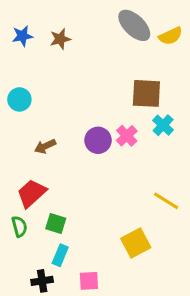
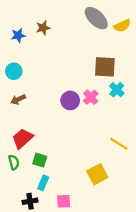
blue star: (22, 36) -> (18, 35), moved
brown arrow: (45, 146) -> (18, 99), moved

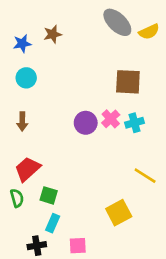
cyan circle: (14, 71) -> (26, 78), moved
cyan cross: (117, 90) -> (135, 123), moved, turned 32
brown arrow: (18, 99) -> (22, 121), turned -64

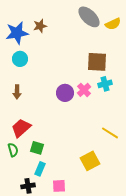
blue star: (22, 43) -> (17, 33), size x1.6
cyan cross: (135, 123) -> (105, 84), moved

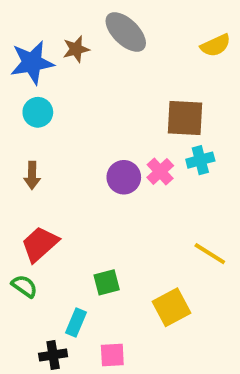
gray ellipse: (89, 17) -> (126, 32), moved
green square: (37, 148) -> (107, 282), moved, turned -32
green semicircle: (13, 150) -> (24, 286), turned -40

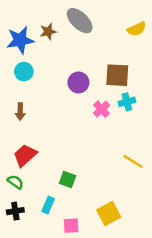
purple circle: (124, 177) -> (78, 82), moved
green square: (107, 282) -> (68, 180), turned 35
yellow square: (172, 307) -> (109, 214), moved
black cross: (53, 355) -> (15, 211), moved

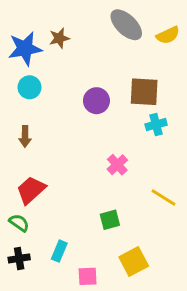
gray ellipse: (80, 21) -> (126, 25), moved
pink cross: (101, 109) -> (117, 165), moved
green square: (68, 180) -> (110, 220), moved, turned -35

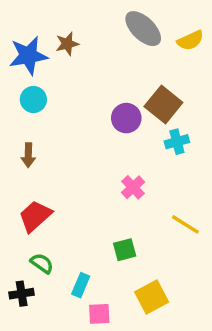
brown square: (144, 92) -> (163, 105), turned 36
purple circle: (96, 101) -> (126, 118), moved
green semicircle: (19, 223) -> (42, 263), moved
cyan rectangle: (59, 251) -> (81, 285), moved

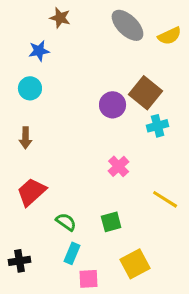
brown star: (67, 44) -> (60, 18), moved, turned 30
blue star: (28, 56) -> (39, 51), moved, size x0.6
green semicircle: (42, 263) -> (66, 222), moved

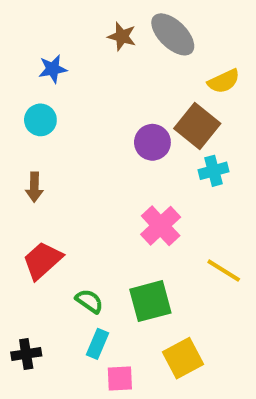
brown star: (60, 18) -> (122, 36), moved
yellow semicircle: (170, 36) -> (224, 81), moved
pink cross: (119, 166) -> (161, 226), size x1.4
green square: (111, 222) -> (150, 301), size x1.5

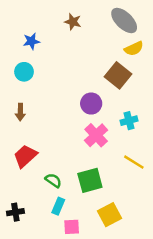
gray ellipse: (173, 34) -> (124, 20), moved
purple circle: (152, 142) -> (91, 104), moved
cyan cross: (214, 171) -> (129, 121), moved

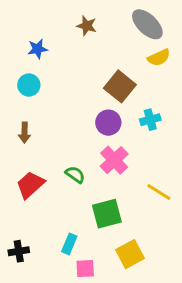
brown square: (118, 75) -> (120, 86), moved
cyan cross: (129, 121) -> (150, 120), moved
green semicircle: (53, 180) -> (75, 175), moved

